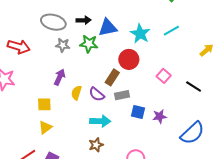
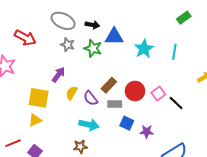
cyan line: (171, 31) -> (174, 52), turned -63
red circle: (129, 59) -> (135, 91), moved
black line: (194, 87) -> (176, 103), moved
yellow square: (44, 104) -> (39, 98), size x1.5

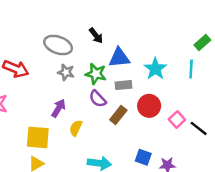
green rectangle: (184, 18) -> (202, 42), moved
black arrow: (92, 25) -> (96, 36), moved, turned 48
red circle: (135, 91) -> (149, 106), moved
purple semicircle: (91, 98) -> (98, 99), moved
gray rectangle: (115, 104) -> (124, 85), moved

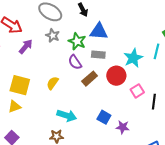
cyan star: (155, 69) -> (133, 58), moved
purple arrow: (59, 108) -> (26, 47), moved
black line: (199, 128) -> (154, 102), turned 49

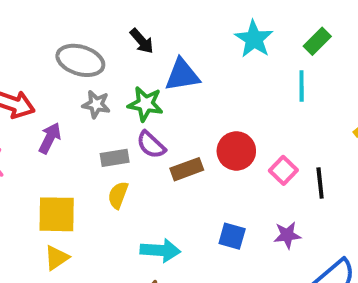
gray rectangle: (98, 55) -> (115, 158), moved
cyan star: (133, 58) -> (254, 39), moved
brown rectangle: (90, 79) -> (187, 169), turned 35
purple star: (123, 127) -> (287, 235), moved

